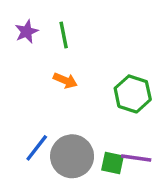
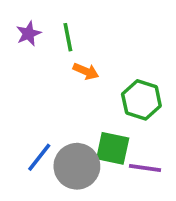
orange arrow: (65, 80) -> (86, 71), moved
green square: (112, 163) -> (113, 148), moved, size x1.4

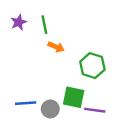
blue line: (39, 157) -> (26, 103), turned 48
gray circle: (77, 166) -> (50, 109), size x0.6

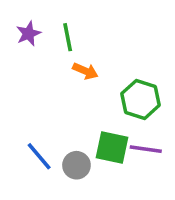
blue line: (26, 103) -> (39, 156), turned 54
purple line: (95, 110) -> (146, 149), moved

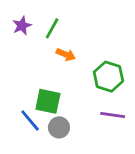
green line: (68, 37) -> (52, 28), turned 40
green square: (112, 147) -> (48, 101), moved

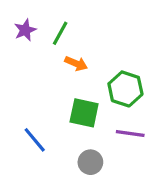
green square: (48, 101) -> (84, 113), moved
gray circle: (59, 127) -> (90, 162), moved

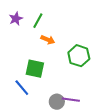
green square: (84, 113) -> (35, 69), moved
purple line: (130, 134) -> (71, 100), moved

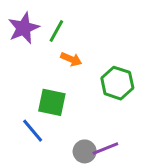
purple star: (16, 19) -> (24, 28), size x1.5
purple line: (71, 100) -> (105, 148), turned -30

